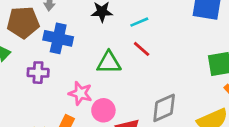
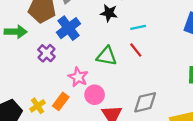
blue cross: (58, 38) -> (69, 28), turned 30
purple cross: (38, 73) -> (46, 53), turned 30

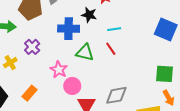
blue cross: (69, 28) -> (69, 29), moved, turned 35
orange rectangle: (61, 101) -> (30, 93), moved
yellow cross: (38, 106) -> (10, 63), moved

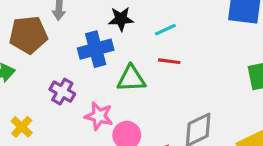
purple cross: (32, 47) -> (62, 92), moved
red line: (111, 49) -> (169, 61), turned -32

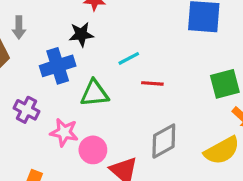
cyan line: (165, 30) -> (129, 58), moved
red line: (169, 61) -> (152, 83), moved

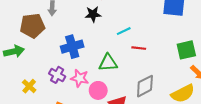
blue cross: (58, 66) -> (72, 47), moved
green triangle: (95, 93) -> (108, 63), moved
purple cross: (26, 110) -> (57, 75), moved

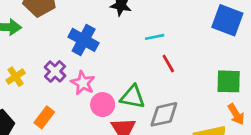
blue cross: (72, 47) -> (84, 40), turned 30
red line: (139, 48) -> (168, 63), turned 40
green triangle: (108, 63) -> (133, 97), moved

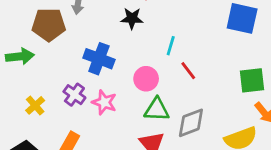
cyan line: (155, 37) -> (171, 46), turned -54
pink circle: (103, 105) -> (146, 79), moved

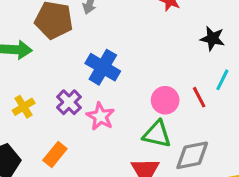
black star: (132, 18) -> (212, 38), moved
cyan line: (171, 46) -> (222, 80), moved
pink circle: (146, 79) -> (165, 100), moved

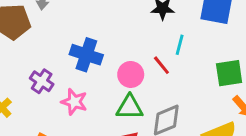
blue cross: (103, 67) -> (86, 55), moved
purple cross: (69, 102) -> (42, 81), moved

